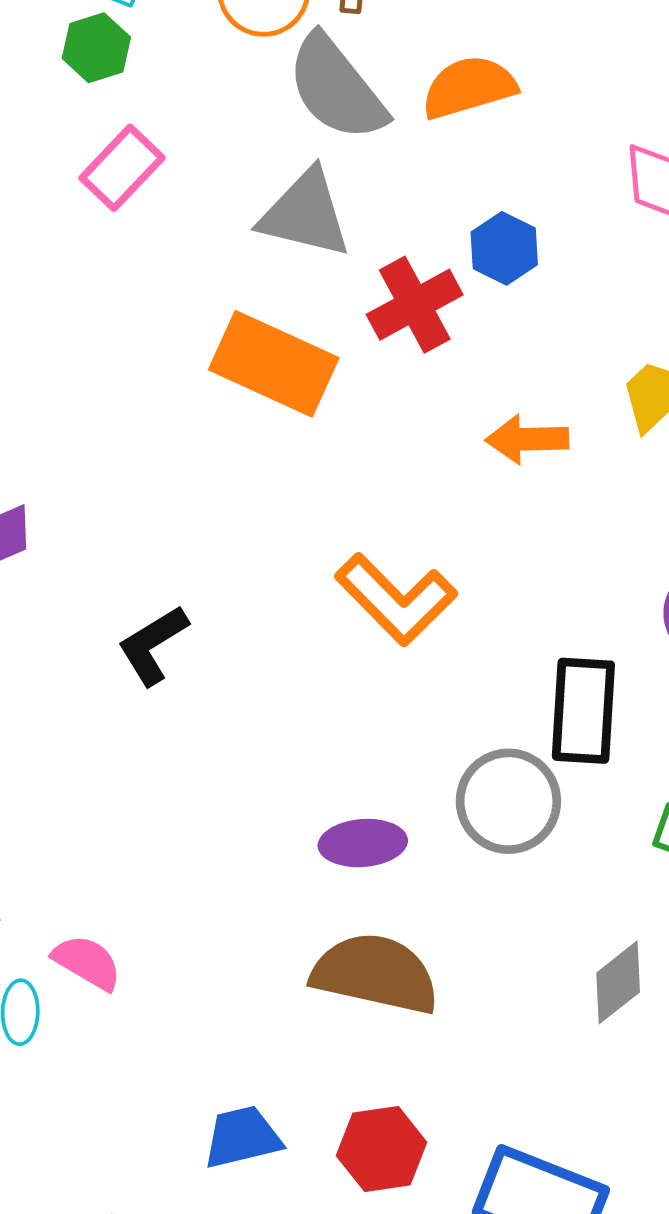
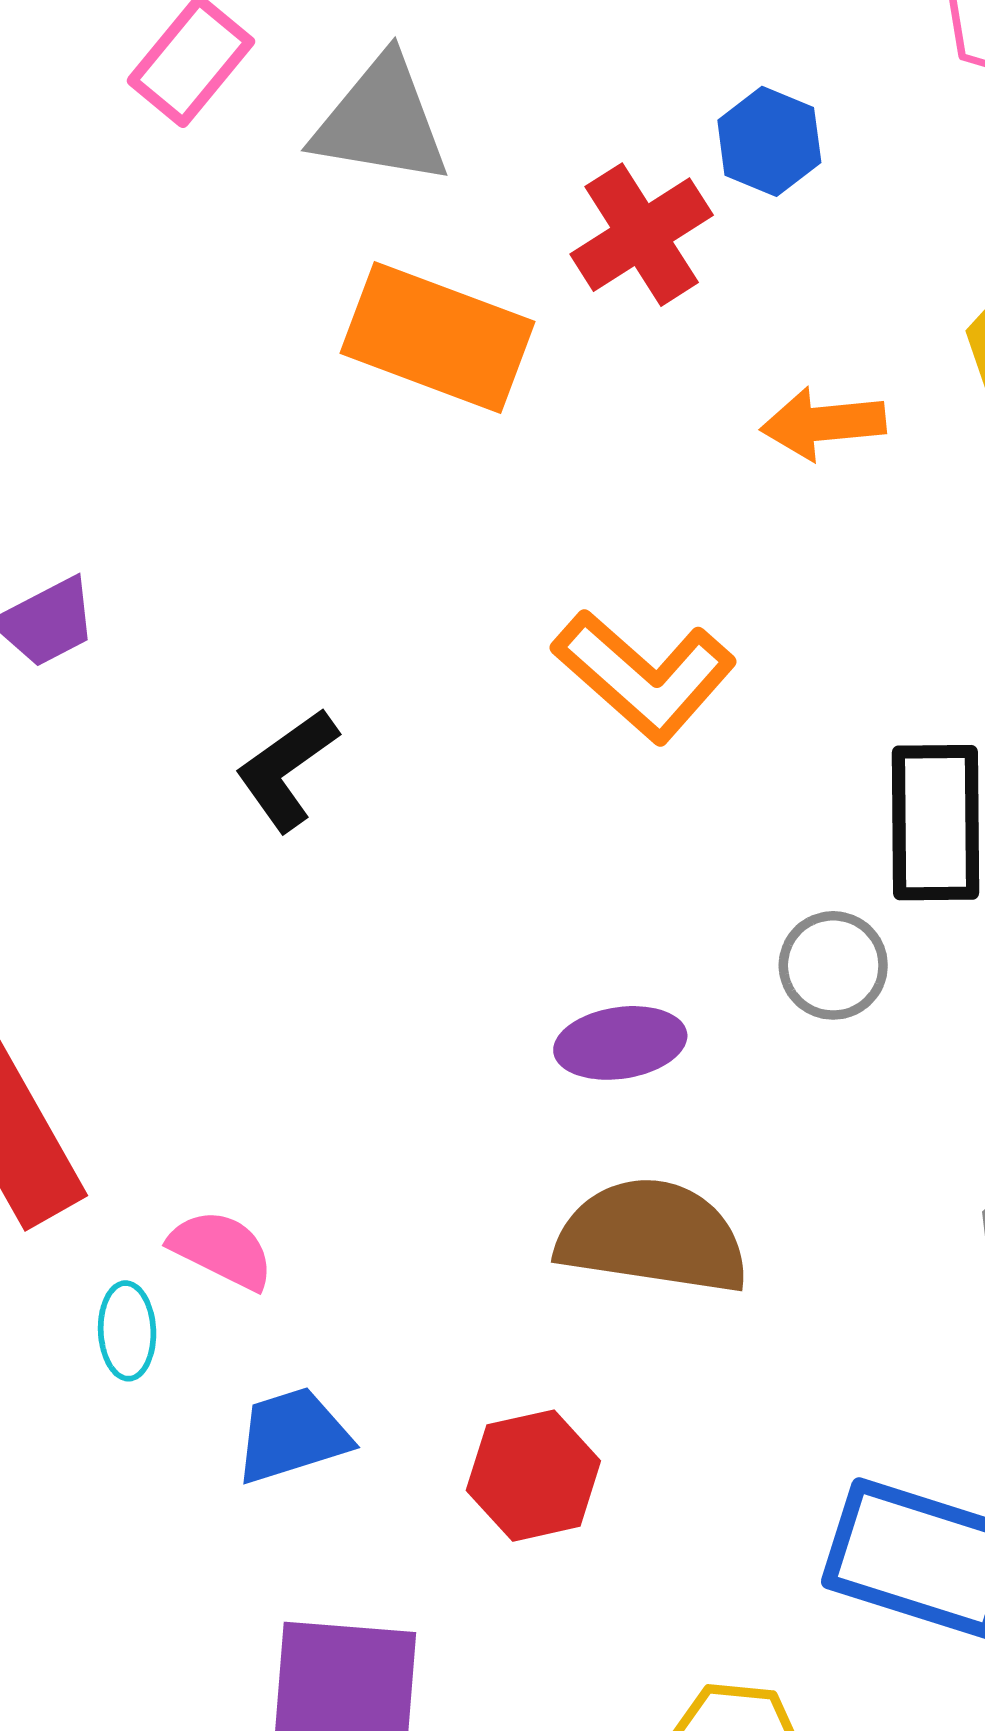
gray triangle: (305, 214) -> (381, 121), moved
gray circle: (508, 801) -> (833, 965), size x0.7
blue trapezoid: (242, 1137) -> (292, 1435), moved
red hexagon: (382, 1149) -> (533, 1476), moved

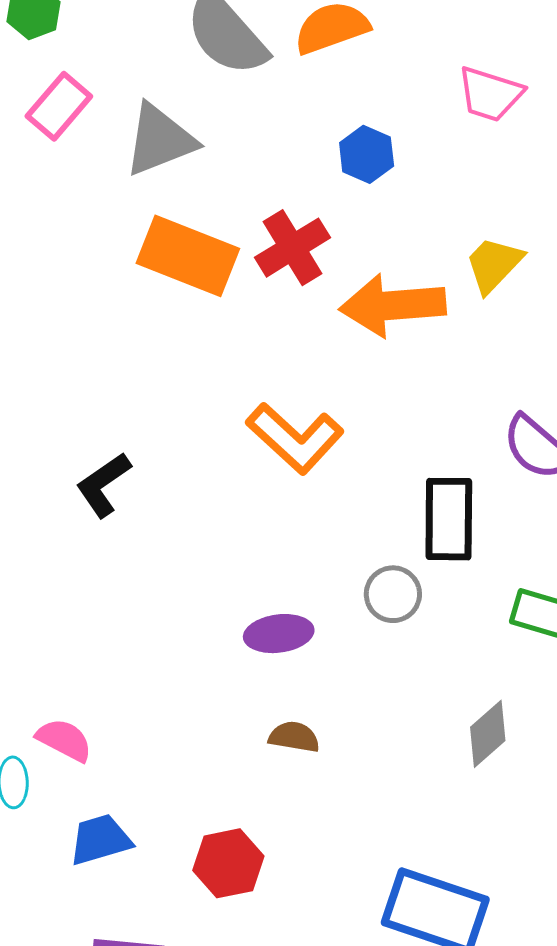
gray triangle: (381, 121) -> (160, 140), turned -32
red cross: (642, 235) -> (292, 248), moved
orange arrow: (823, 424) -> (393, 305), size x1.6
brown semicircle: (653, 1236) -> (294, 737), size x0.5

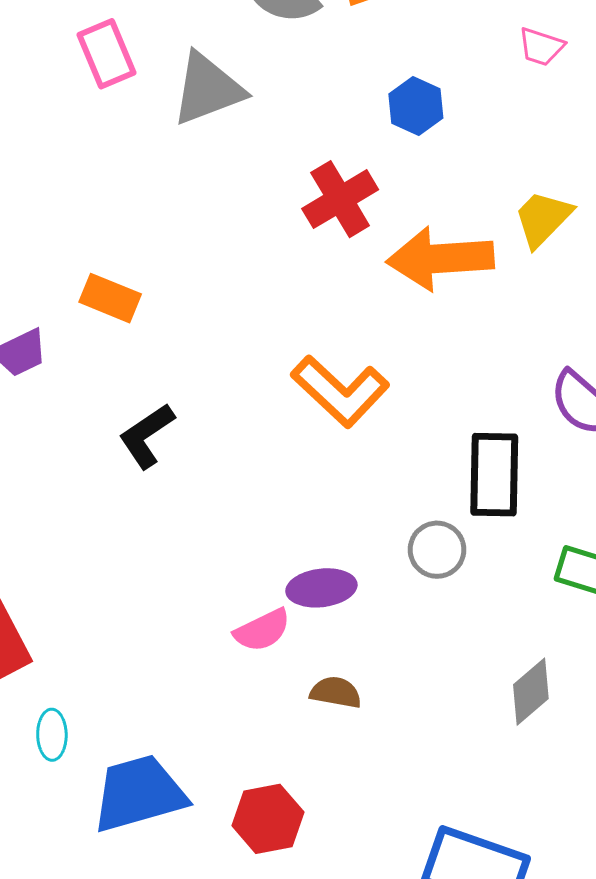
pink trapezoid: (490, 94) -> (541, 47), size x0.7
pink rectangle: (59, 106) -> (106, 54), turned -64
orange rectangle: (188, 256) -> (110, 298), moved, size x0.6
pink semicircle: (64, 740) -> (262, 630), moved, turned 126
blue trapezoid: (100, 840) -> (139, 793), size x1.5

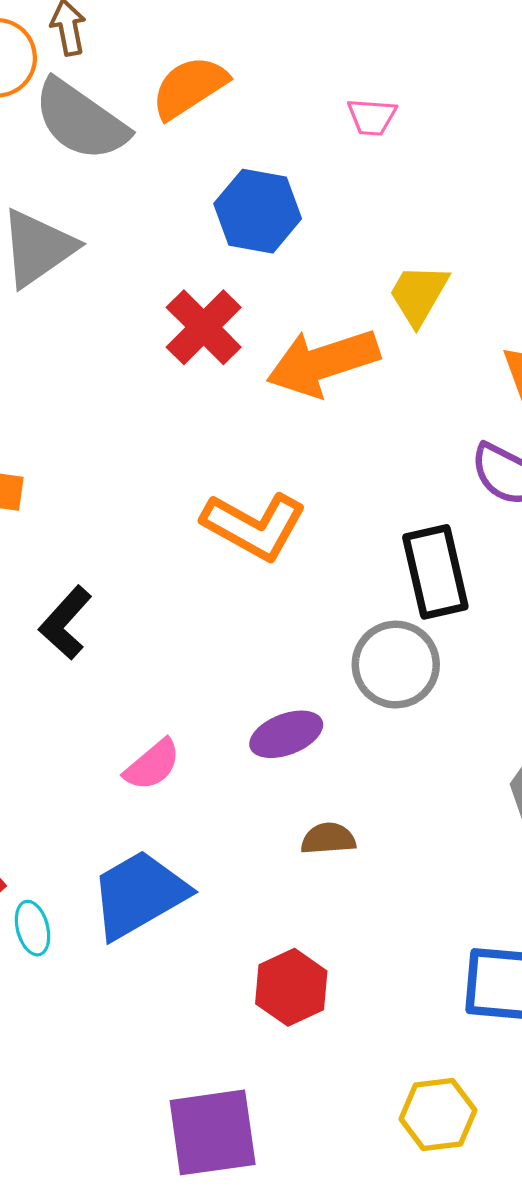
blue hexagon: (416, 106) -> (258, 211), size x1.4
gray circle: (437, 550) -> (396, 665), size x1.4
pink semicircle: (262, 630) -> (152, 765), moved
cyan ellipse: (52, 735) -> (33, 928), moved
blue trapezoid: (139, 793) -> (139, 894), moved

